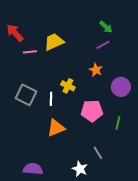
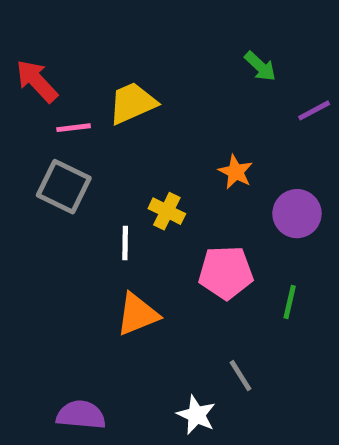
purple line: (103, 45) -> (314, 110), moved
gray square: (26, 95) -> (64, 187), moved

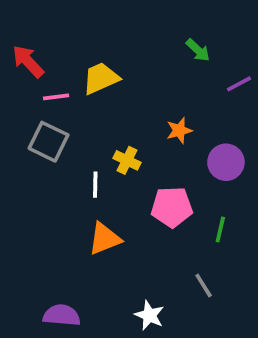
orange star: (236, 172) -> (179, 130), turned 30
gray line: (241, 376) -> (204, 285), moved

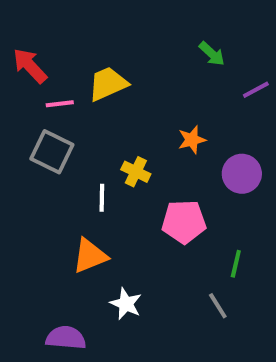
green line: (220, 229) -> (236, 264), moved
orange triangle: (105, 239) -> (90, 256), moved
white star: (149, 315) -> (126, 304), moved

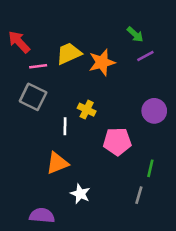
purple line: (256, 90) -> (145, 56), moved
orange star: (192, 140) -> (102, 62), moved, size x1.5
gray line: (218, 306) -> (139, 195), turned 48

